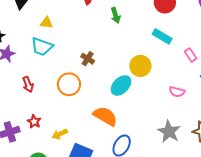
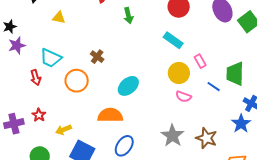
cyan trapezoid: (42, 47) -> (51, 58), moved
yellow circle: (140, 66) -> (179, 73), moved
orange semicircle: (105, 116) -> (110, 115), turned -35

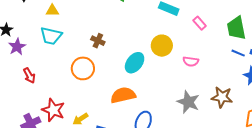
cyan trapezoid: (51, 58) -> (51, 36), moved
yellow circle: (179, 73) -> (162, 46), moved
red arrow: (36, 78) -> (29, 75), moved
blue line: (214, 87) -> (238, 53), moved
red star: (39, 115) -> (53, 110), size x1.6

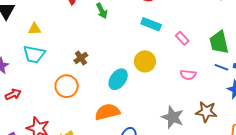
brown cross: (98, 41) -> (81, 58), turned 32
pink semicircle: (191, 61) -> (188, 75), moved
red arrow: (29, 75) -> (13, 94), turned -84

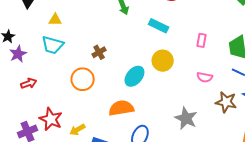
cyan rectangle: (151, 24) -> (159, 26), moved
pink rectangle: (182, 38) -> (202, 40), turned 48
brown star: (206, 112) -> (226, 102), moved

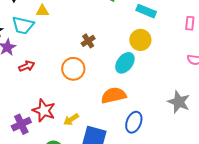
cyan trapezoid: (53, 45) -> (23, 25), moved
yellow circle: (163, 61) -> (140, 40), moved
red arrow: (29, 83) -> (27, 66), moved

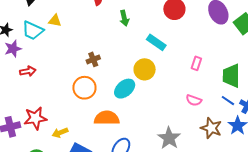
orange circle: (73, 69) -> (84, 88), moved
red star: (44, 110) -> (35, 118), turned 30

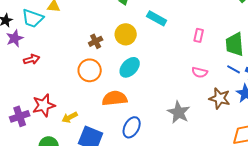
yellow circle: (145, 69) -> (126, 34), moved

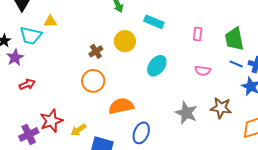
red arrow: (32, 59) -> (27, 84), moved
cyan ellipse: (130, 67) -> (157, 66), moved
brown star: (220, 98) -> (221, 108), moved

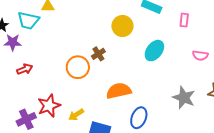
pink rectangle: (198, 34) -> (184, 20), moved
brown cross: (96, 51) -> (98, 54), moved
purple star: (15, 57) -> (13, 42), turned 30
orange circle: (93, 81) -> (78, 67), moved

